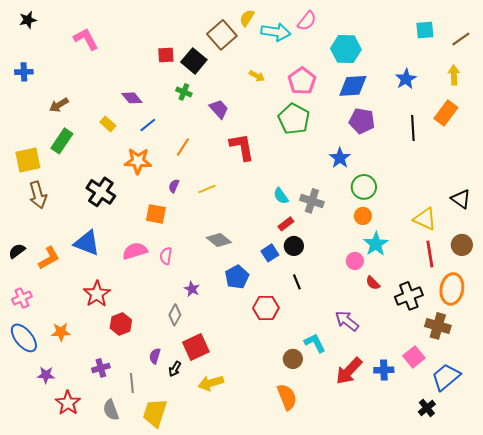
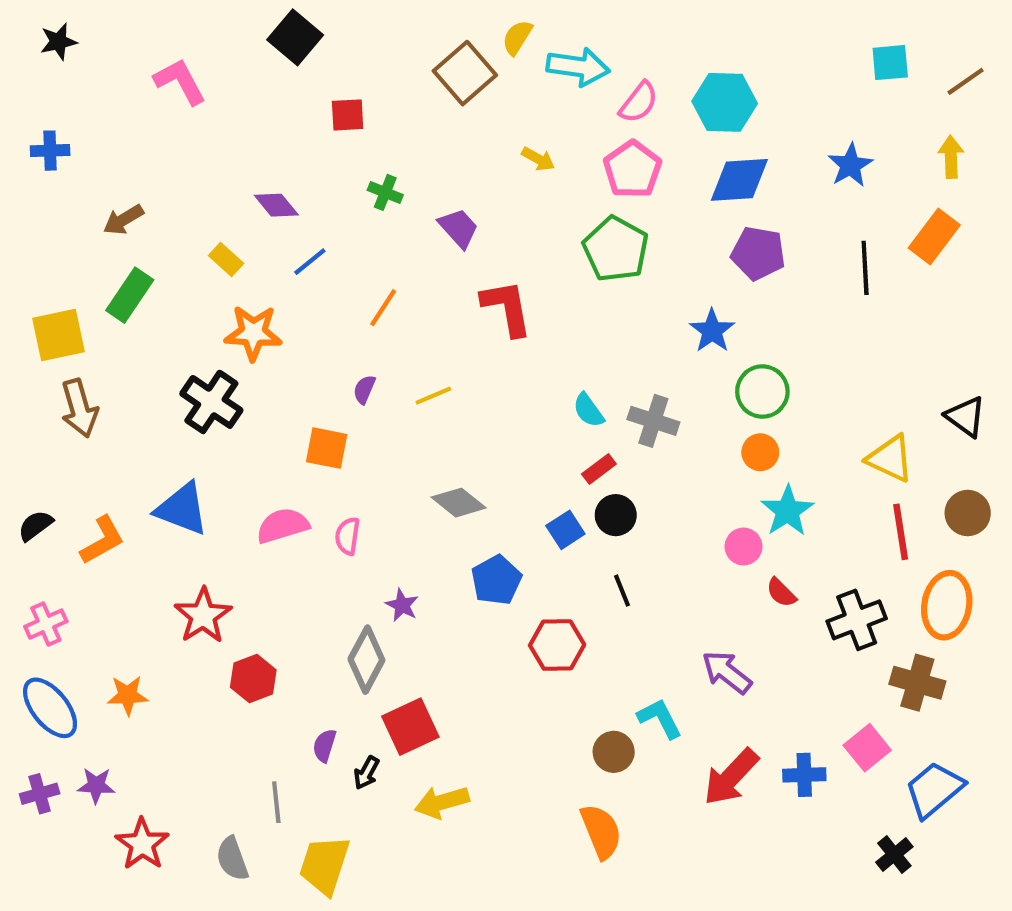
pink semicircle: (307, 21) -> (639, 102), moved
black square: (194, 61) -> (295, 37), moved
orange star: (138, 161) -> (253, 333), moved
gray diamond: (175, 315) -> (366, 660), size x1.4
purple cross: (101, 368) -> (40, 794), moved

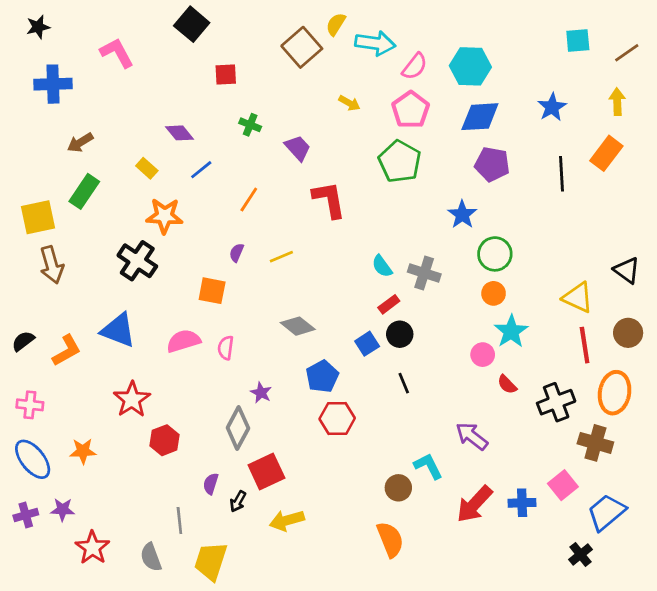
blue cross: (50, 151) -> (53, 84), moved, size x1.5
pink cross: (46, 624) -> (30, 405), turned 30
red hexagon: (557, 645) -> (337, 418), moved

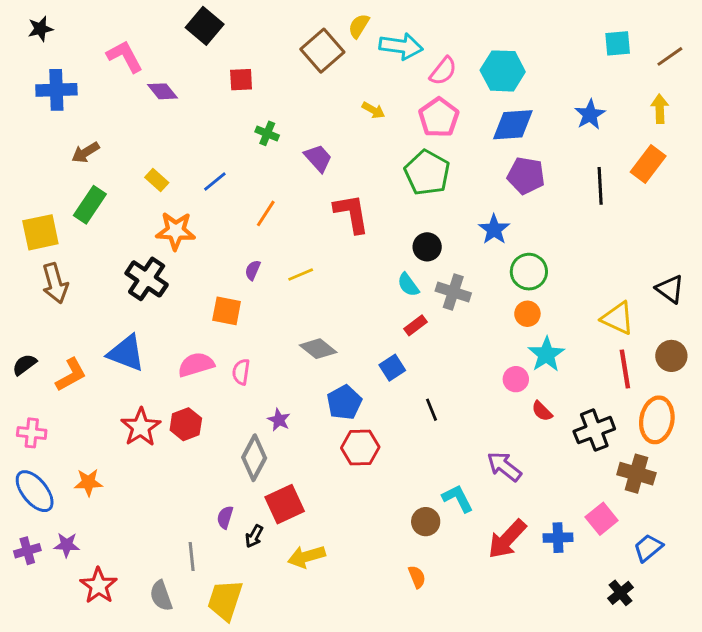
purple diamond: (179, 133) -> (163, 91), moved
black circle: (400, 334) -> (427, 247), moved
red hexagon: (164, 440) -> (186, 424), moved
blue trapezoid: (606, 512) -> (648, 548), size x0.7
orange semicircle: (390, 539) -> (417, 577), size x0.6

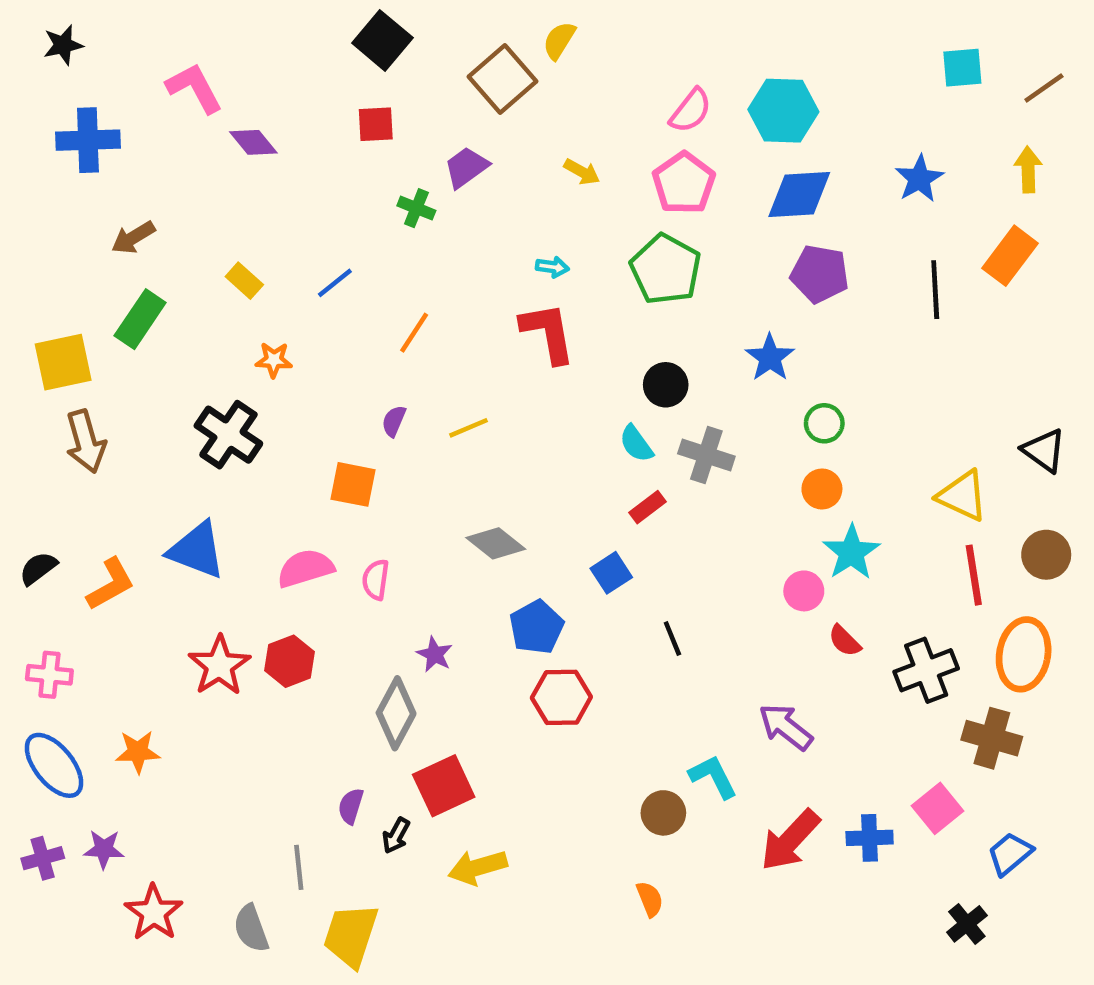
black square: (205, 26) -> (382, 40), moved
cyan arrow: (401, 46) -> (552, 267), moved, size x0.5
purple trapezoid: (318, 158) -> (466, 167), moved, turned -84
orange star: (176, 231) -> (274, 360), size x0.6
green circle: (529, 272) -> (824, 423), size x0.7

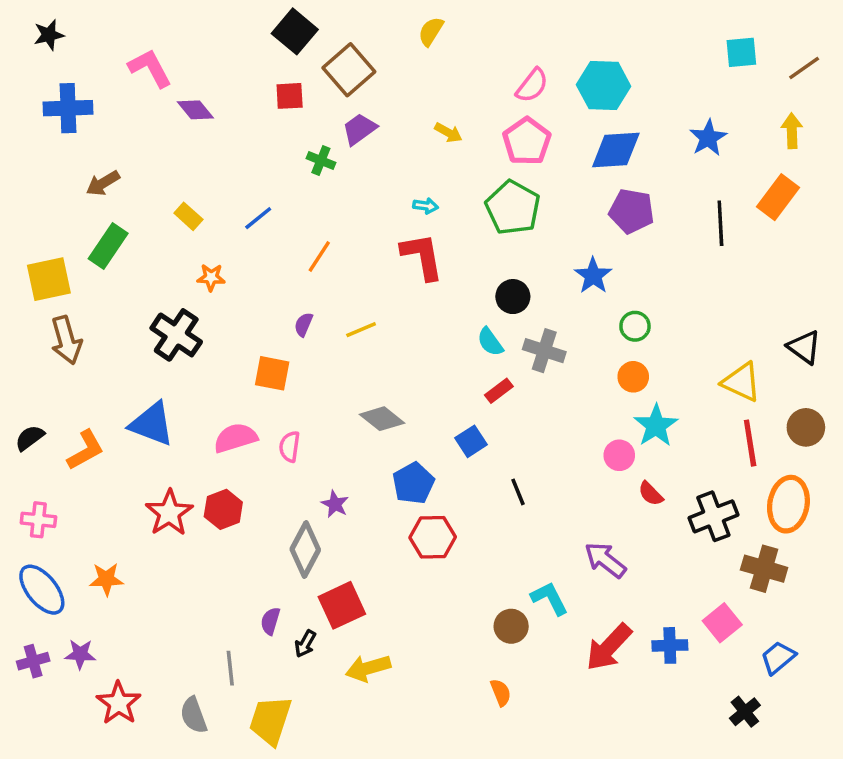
brown square: (503, 79) -> (349, 70), moved

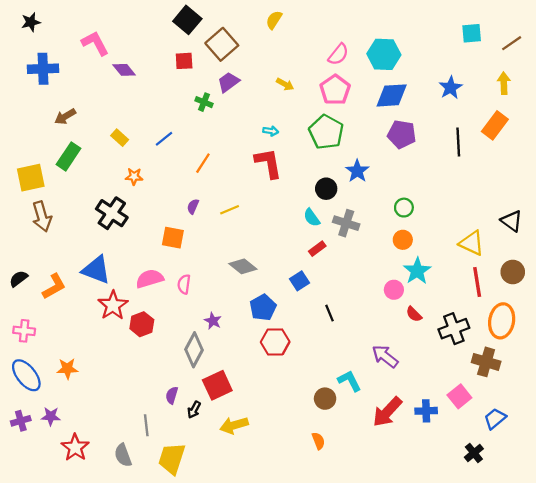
blue star: (593, 276) -> (357, 171), moved
red star: (169, 513) -> (113, 305), moved

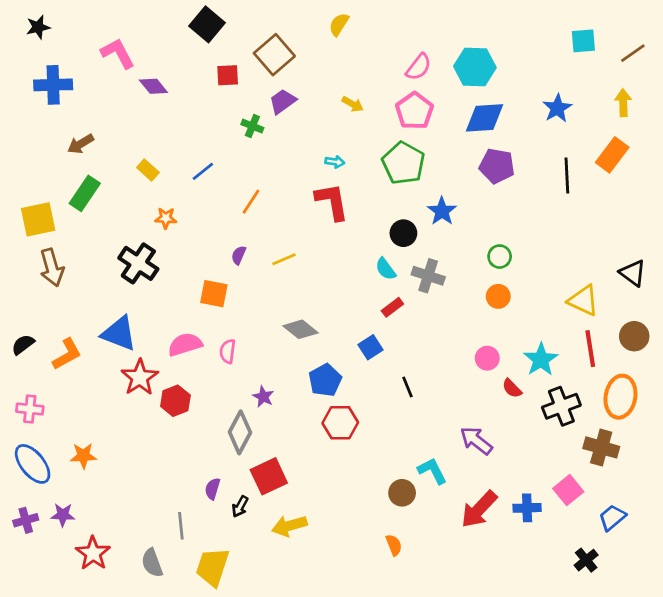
black square: (187, 20) -> (207, 24), moved
cyan star: (417, 271) -> (541, 360), moved

